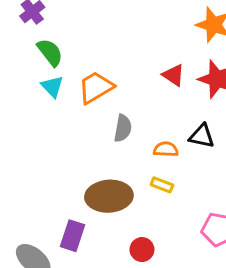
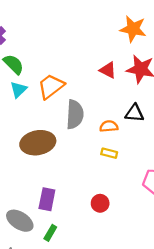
cyan triangle: (52, 86) -> (18, 90), turned 36
gray semicircle: (123, 128) -> (75, 114), size x1.4
brown ellipse: (109, 196) -> (38, 143), moved

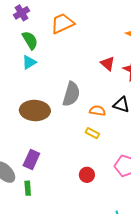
orange trapezoid: (51, 86) -> (62, 23), moved
red circle: (100, 203) -> (87, 175), moved
green rectangle: (50, 233) -> (28, 188), turned -48

